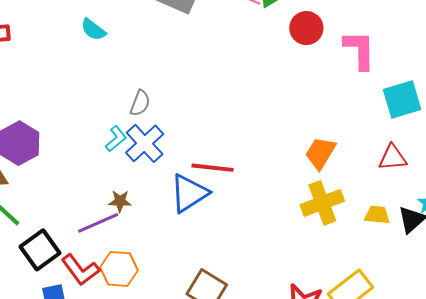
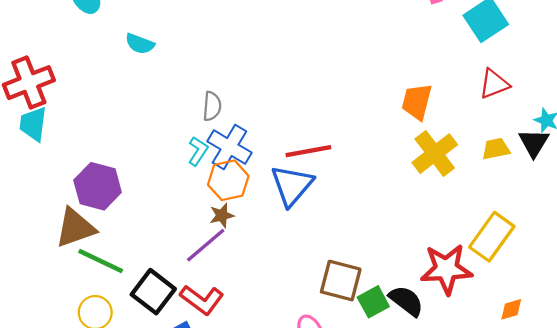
orange hexagon: (119, 269) -> (228, 180), moved

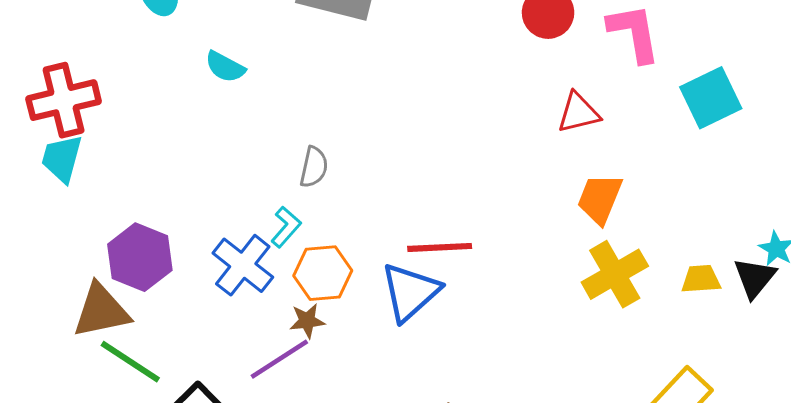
red triangle: (494, 84) -> (578, 113), moved
blue cross: (229, 147) -> (243, 265), moved

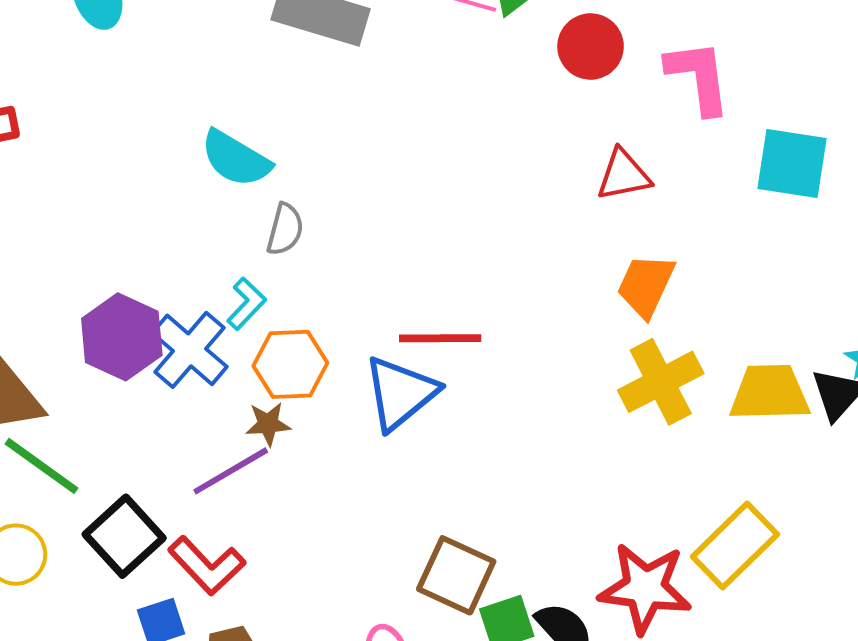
cyan semicircle: (225, 67) -> (236, 159), moved, size x1.4
cyan square: (711, 98) -> (792, 163), turned 32
purple hexagon: (140, 257) -> (122, 337), moved
yellow trapezoid: (701, 279) -> (770, 393), size x1.6

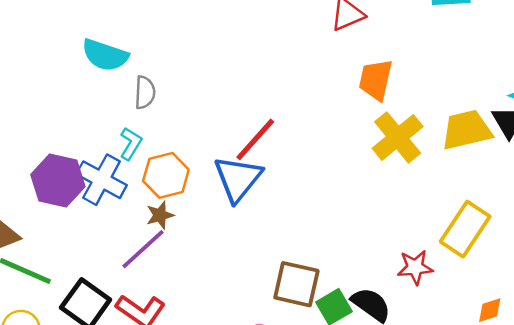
red line: (440, 338) -> (255, 139), turned -36
red star: (645, 588) -> (415, 267), size x0.6

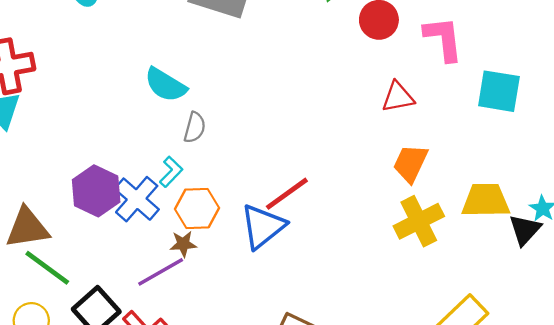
yellow trapezoid: (466, 130) -> (486, 200), moved

